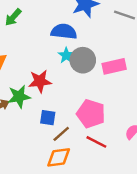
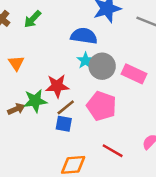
pink rectangle: (114, 66) -> (134, 74), turned 35
pink pentagon: (91, 114) -> (101, 106), moved
brown line: (61, 134) -> (66, 107), moved

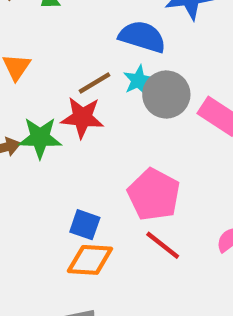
pink pentagon: (101, 106) -> (154, 195), moved
brown line: (66, 107) -> (95, 83), moved
blue square: (64, 124) -> (85, 225), moved

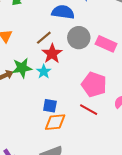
cyan star: (138, 80) -> (44, 72), moved
red star: (82, 118) -> (52, 54), moved, turned -30
pink pentagon: (154, 195) -> (94, 85), moved

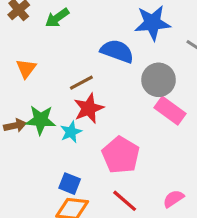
gray circle: (79, 38) -> (159, 80), moved
pink pentagon: (94, 85) -> (121, 155), moved

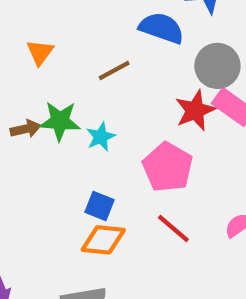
red star: (89, 108) -> (195, 110), moved

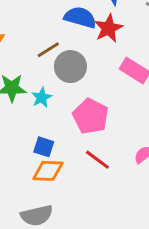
gray circle: (217, 66) -> (70, 67), moved
red star: (195, 110) -> (108, 28), moved

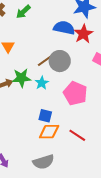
brown line: (48, 50) -> (45, 61), moved
red line: (97, 160) -> (77, 135), moved

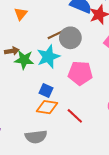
green star: (21, 78) -> (24, 60), moved
cyan star: (42, 83) -> (48, 57), size x1.6
pink pentagon: (75, 93) -> (80, 73), turned -30

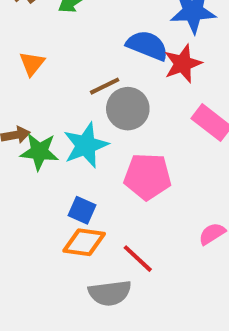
brown line: (55, 35) -> (105, 86), moved
gray semicircle: (36, 137) -> (110, 293), moved

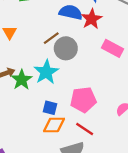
green star: (39, 152) -> (22, 80), turned -30
pink pentagon: (147, 176) -> (83, 100), moved

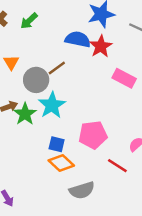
gray circle: (66, 48) -> (36, 80), moved
orange diamond: (54, 125) -> (61, 163), turned 45
red line: (85, 129) -> (117, 166), moved

